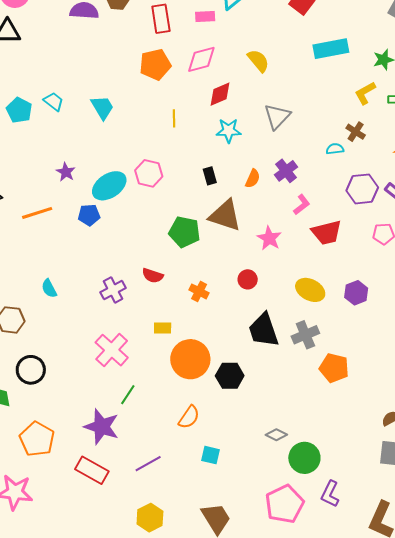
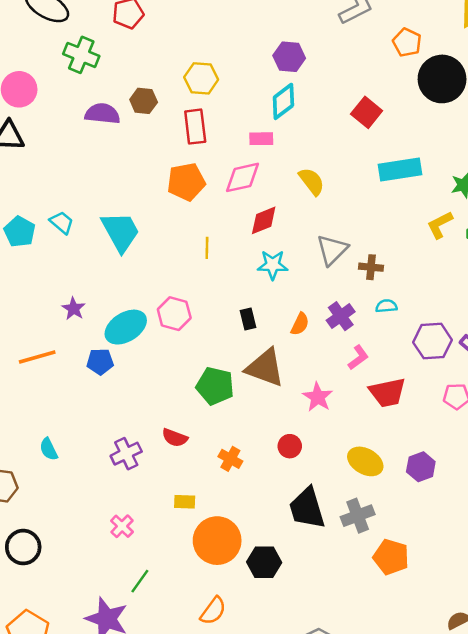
pink rectangle: (205, 17) -> (261, 139), moved
cyan trapezoid: (102, 107) -> (121, 232), size x1.4
brown cross: (356, 132) -> (371, 267), moved, turned -30
cyan semicircle: (335, 149) -> (386, 306), moved
pink cross: (112, 350) -> (122, 526), size x0.6

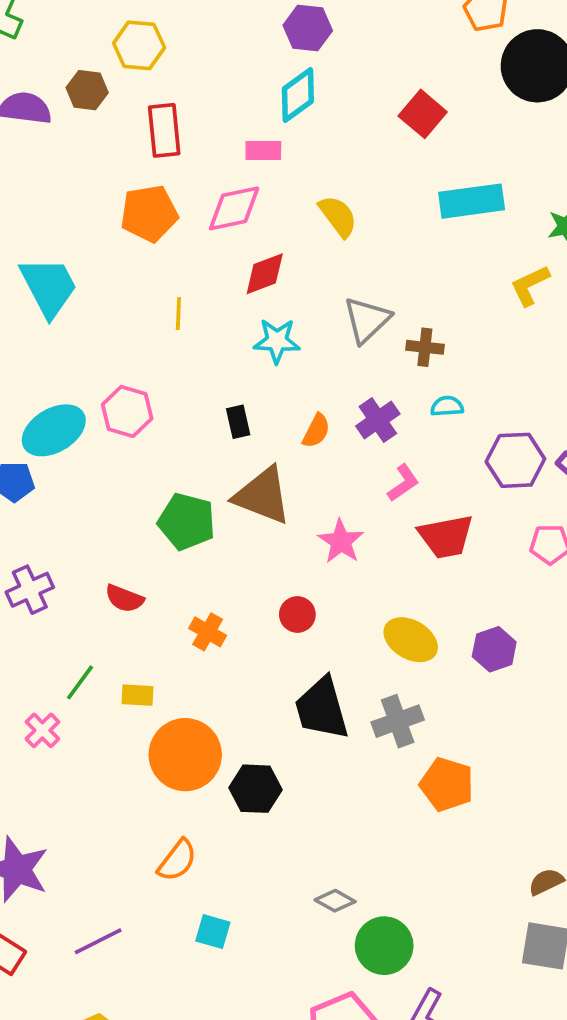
yellow hexagon: (201, 78) -> (139, 45), moved
purple cross: (126, 454) -> (30, 590), moved
green line: (140, 581) -> (80, 682), moved

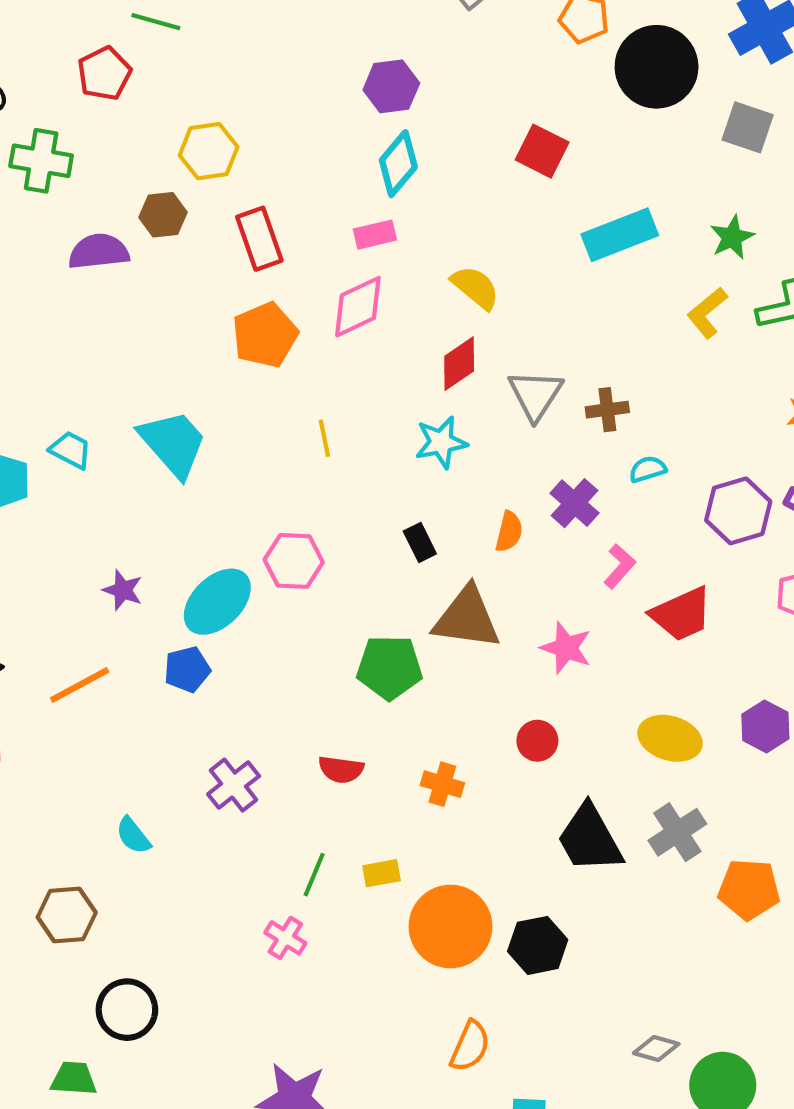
red diamond: (265, 274) -> (459, 364), moved

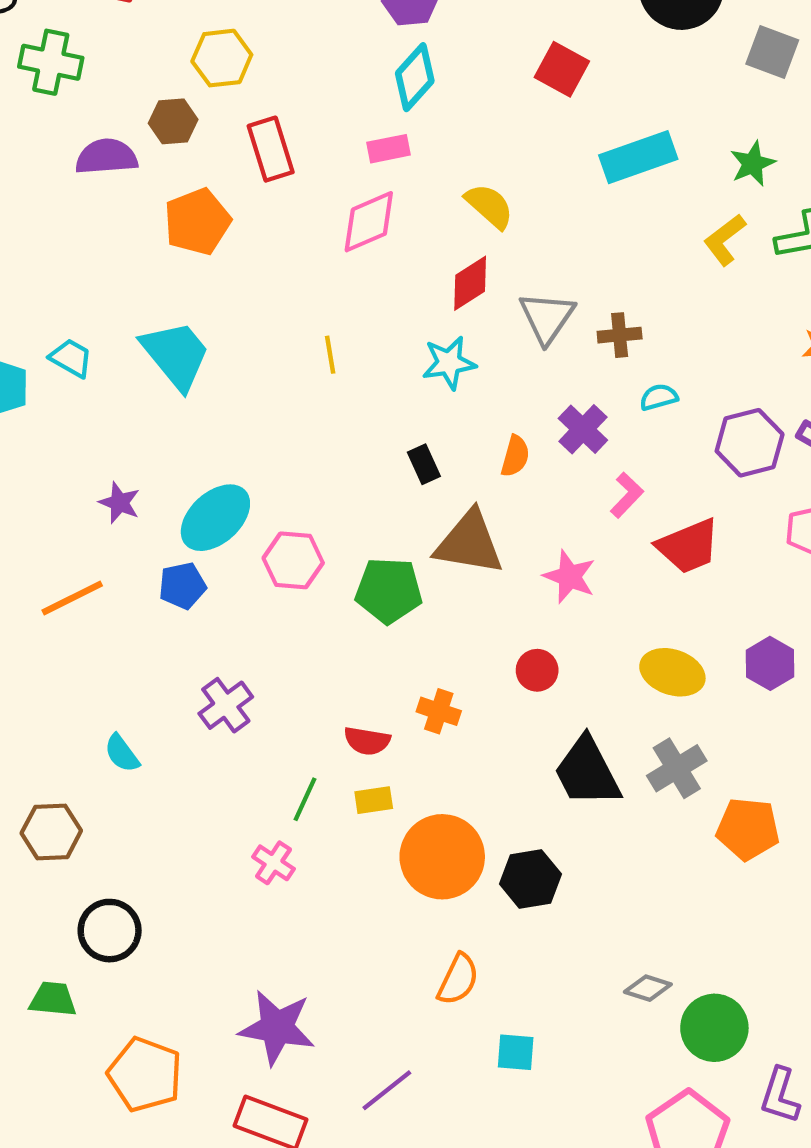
orange pentagon: (265, 335) -> (197, 222), moved
pink hexagon: (294, 561) -> (293, 560), moved
red semicircle: (341, 769) -> (367, 741), moved

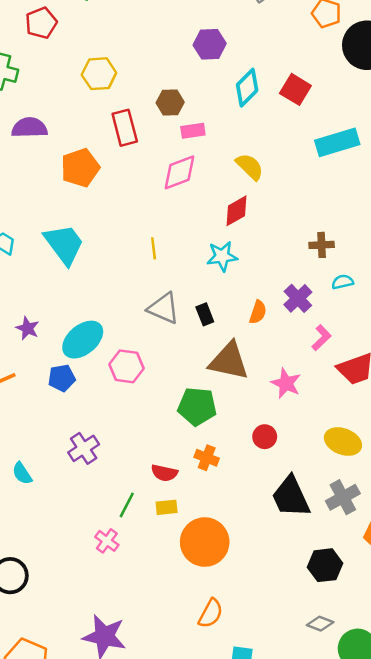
cyan diamond: (415, 77) -> (247, 88), moved
brown hexagon: (173, 121) -> (170, 103), moved
gray triangle: (547, 318) -> (164, 308), moved, turned -44
green pentagon: (389, 590) -> (197, 406), moved
black hexagon: (530, 879) -> (325, 565), moved

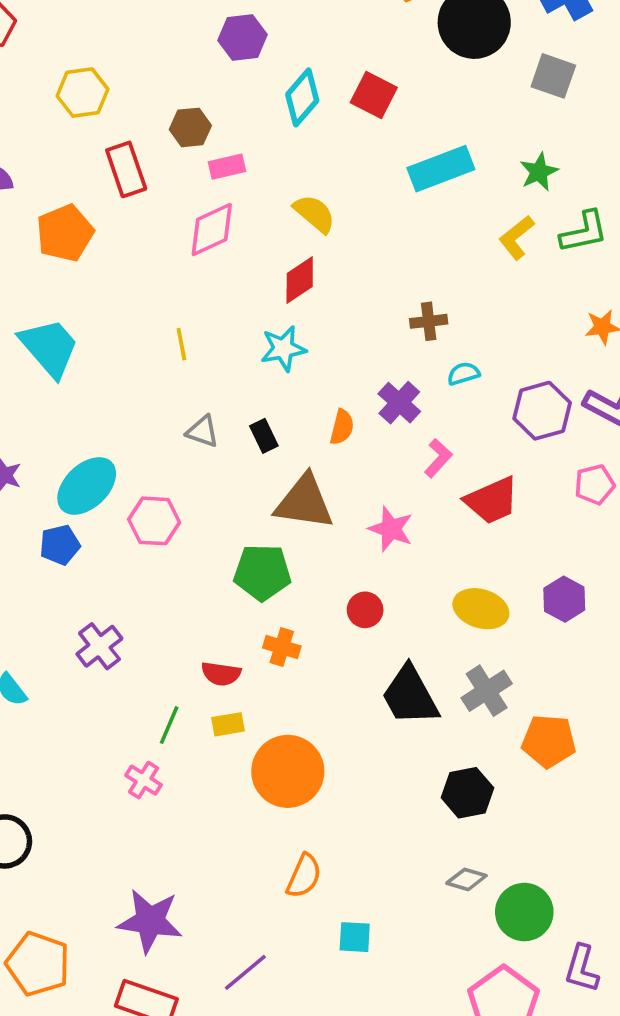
gray triangle: (164, 308) -> (203, 431), size x0.7

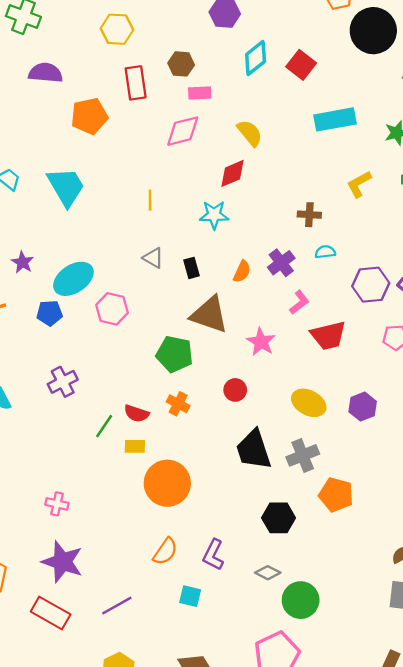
yellow L-shape: (517, 237) -> (359, 184), moved
green line: (169, 725) -> (104, 426), moved
pink cross: (144, 780) -> (57, 504), moved, turned -30
purple L-shape: (582, 969) -> (213, 555), moved

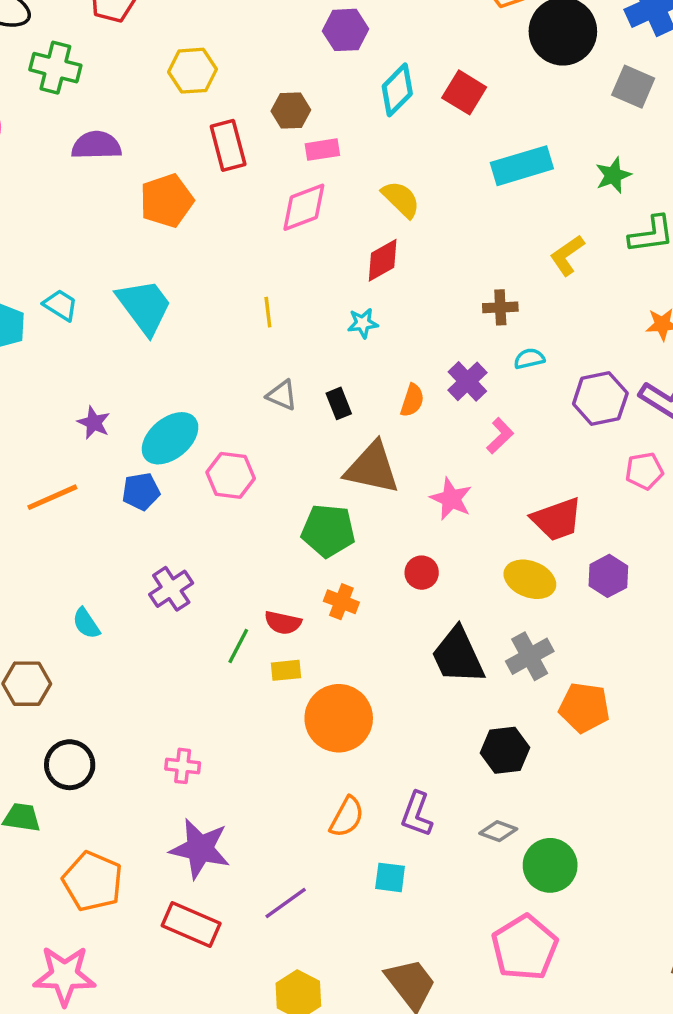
cyan star: (214, 215) -> (363, 323), size x0.7
red trapezoid: (328, 336) -> (557, 519), moved

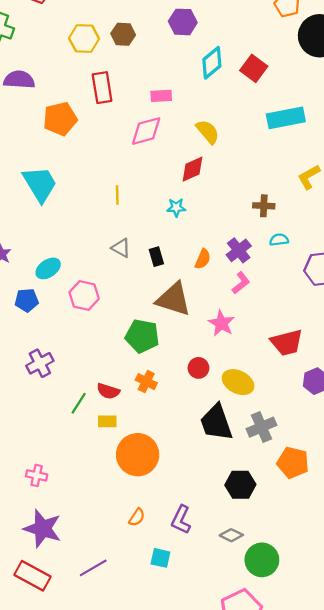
brown hexagon: (291, 111) -> (123, 34), moved
pink L-shape: (500, 436) -> (241, 283), moved
cyan ellipse: (170, 438) -> (48, 268), size x0.7
yellow ellipse: (530, 579) -> (238, 382), moved
orange semicircle: (347, 817) -> (137, 517), size x0.7

